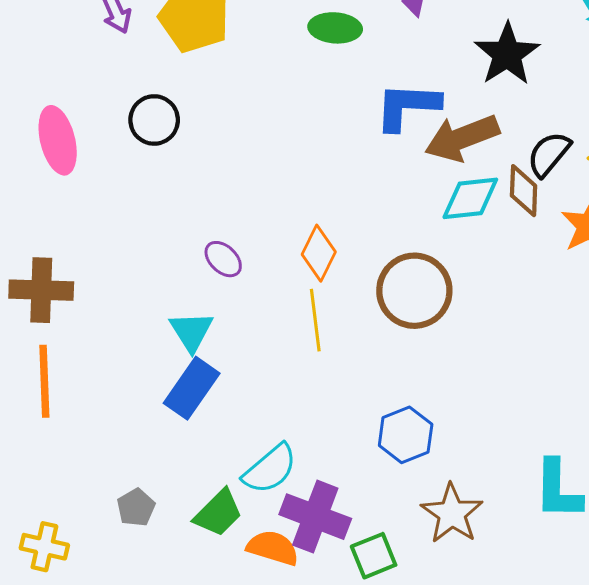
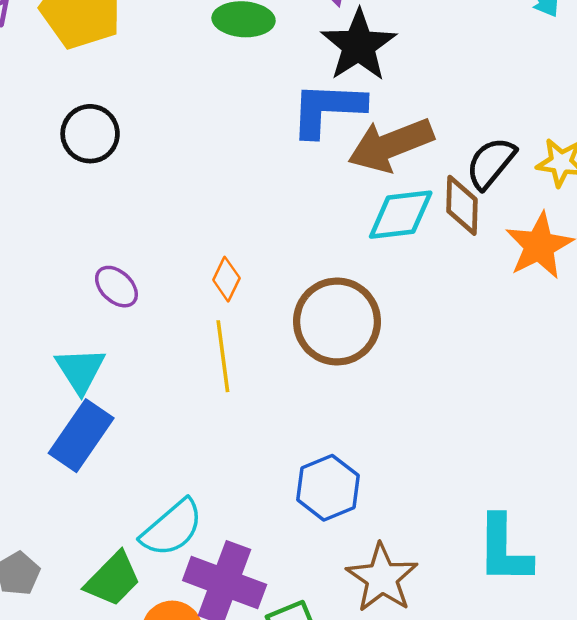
black star: (507, 54) -> (359, 45), moved
black circle: (154, 120) -> (90, 134), moved
orange diamond: (319, 253) -> (226, 279), size x0.7

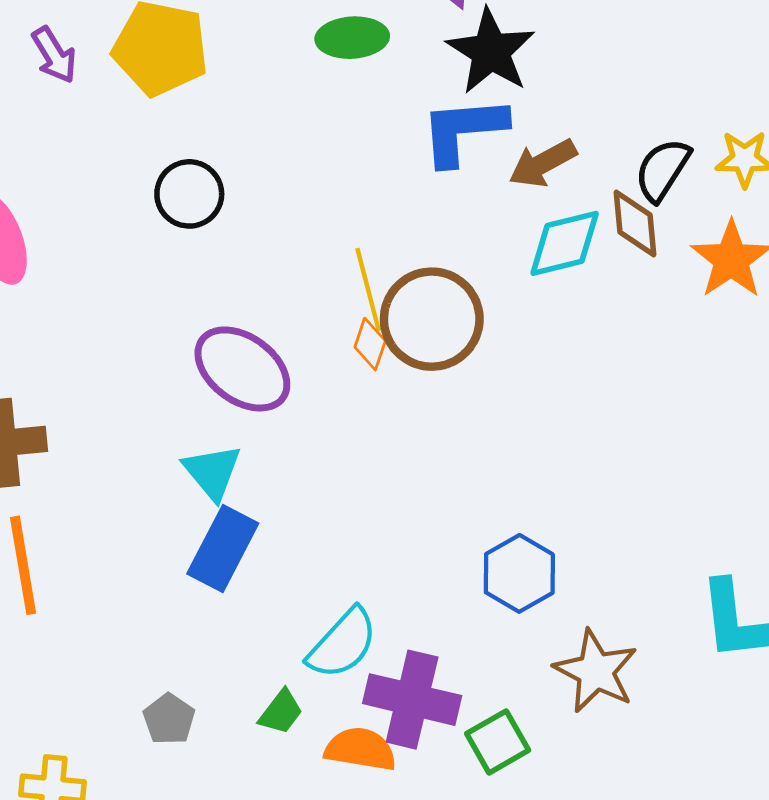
brown arrow: (391, 145) -> (543, 163), size x0.7
purple ellipse: (116, 287) -> (242, 369), size x1.8
brown circle: (337, 322) -> (432, 319), moved
yellow line: (223, 356) -> (368, 289), moved
green trapezoid: (113, 579) -> (281, 712), size x0.7

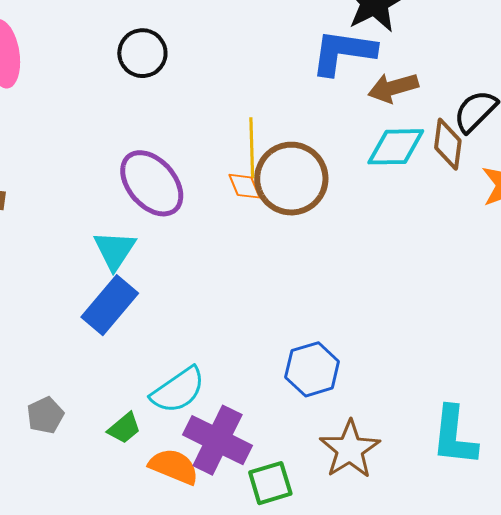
orange diamond: (370, 344) -> (244, 186), turned -54

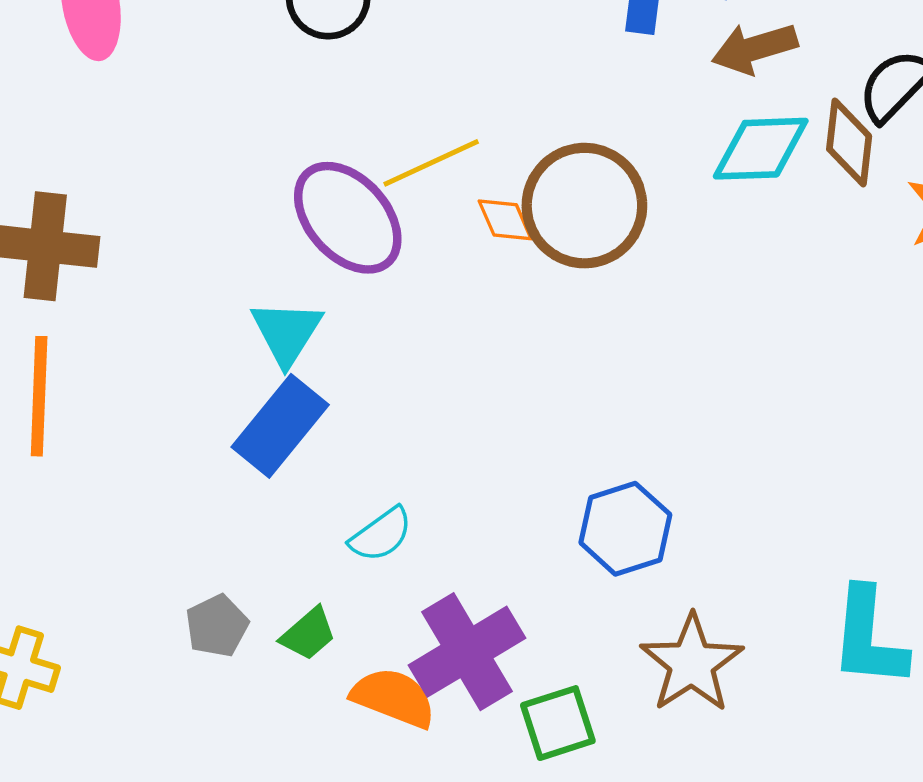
yellow line: (252, 148) -> (431, 163), moved, turned 68
cyan semicircle: (178, 390) -> (381, 535), moved, size x0.7
gray pentagon: (45, 415) -> (217, 626), moved
purple cross: (218, 440) -> (467, 652), turned 34

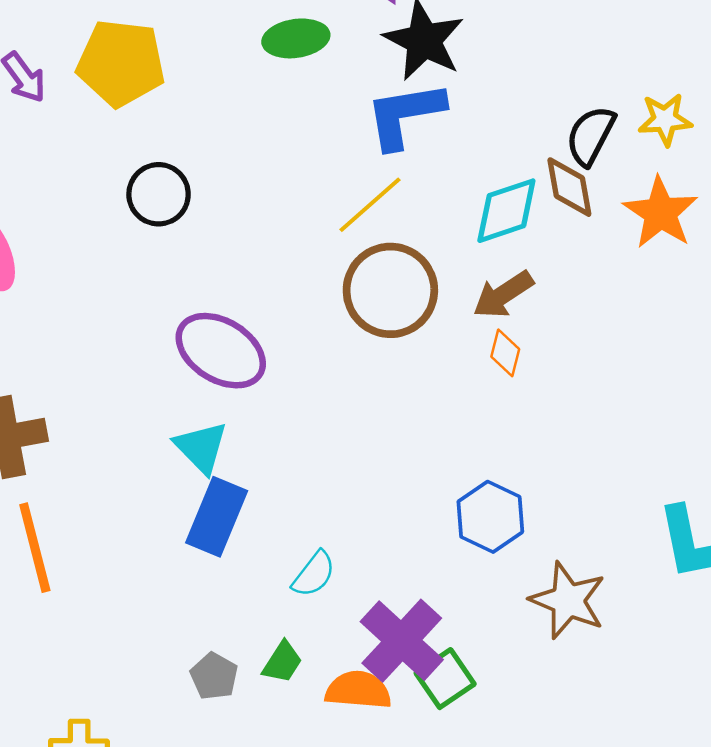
brown arrow: (755, 48) -> (503, 295), moved
yellow line: (431, 163) -> (370, 205), moved
orange diamond: (505, 220) -> (505, 353), moved, turned 54
green square: (558, 723) -> (445, 679), moved

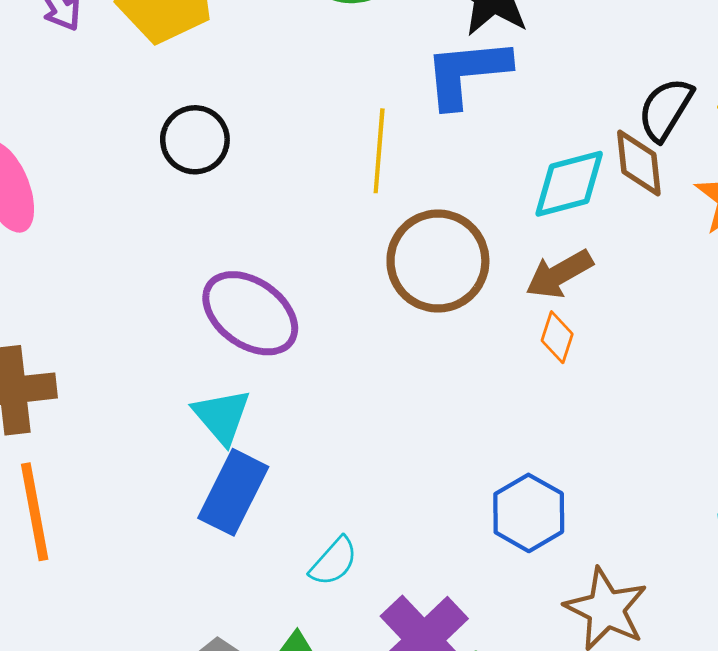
yellow line: (370, 205) -> (379, 151), moved, turned -48

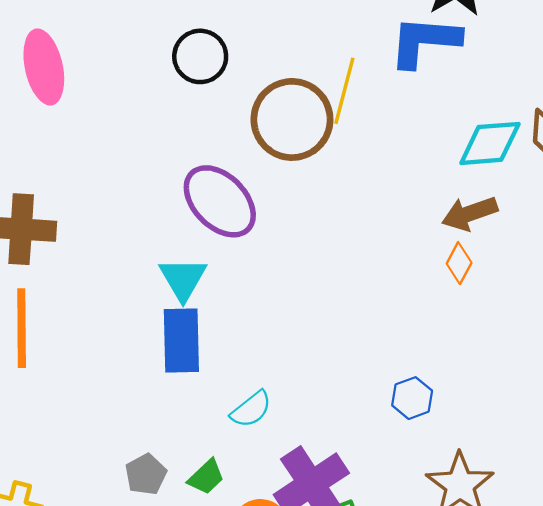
brown circle: (438, 261) -> (292, 119), moved
blue rectangle: (233, 492) -> (181, 341), turned -38
blue hexagon: (529, 513) -> (412, 398), size x0.7

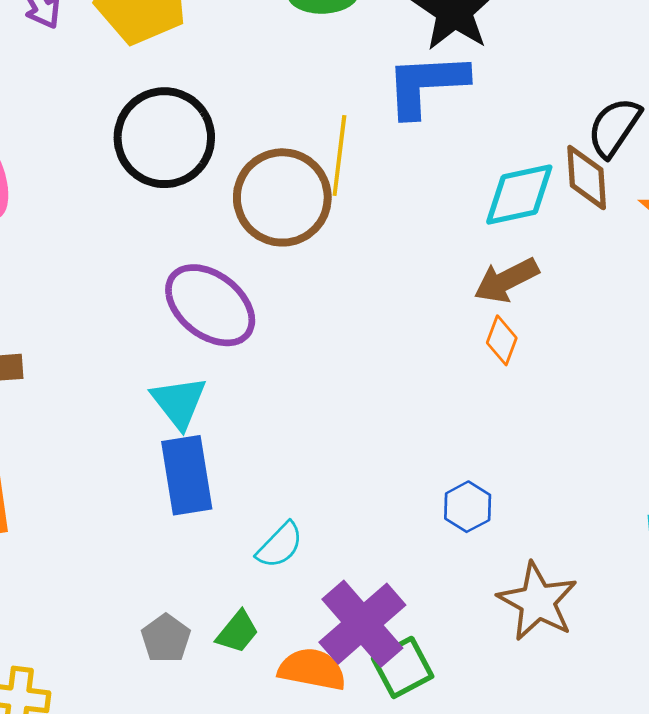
black circle: (200, 56) -> (164, 138), size x1.5

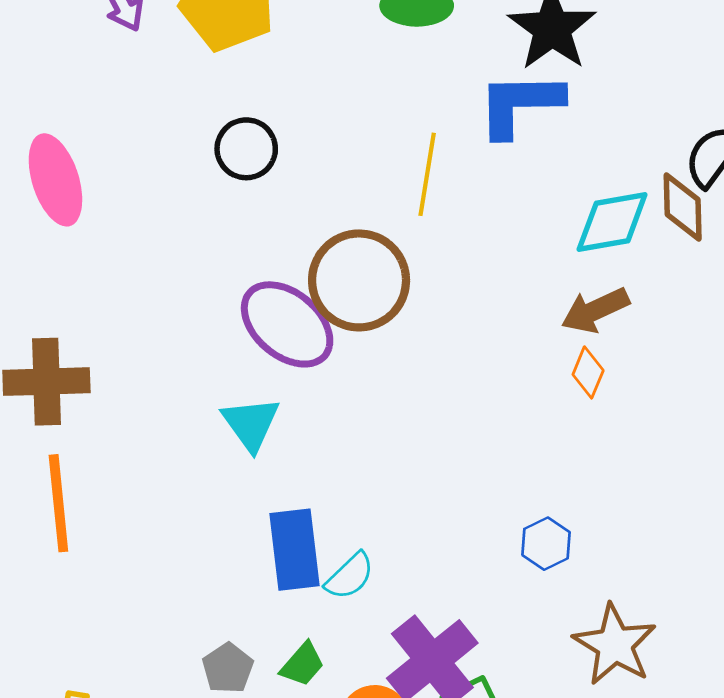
black circle: (164, 138) -> (246, 149), size x0.6
brown circle: (282, 197) -> (359, 280), moved
blue rectangle: (187, 475) -> (295, 550), moved

